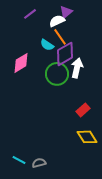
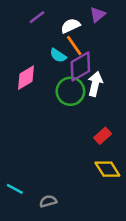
purple triangle: (66, 12) -> (98, 15), moved
cyan line: (19, 160) -> (15, 189), moved

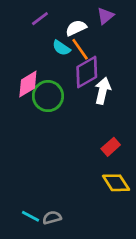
cyan semicircle: (58, 55) -> (61, 48), moved
green circle: (70, 91) -> (48, 96), moved
cyan line: (15, 189) -> (31, 216), moved

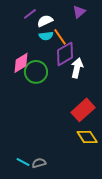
white semicircle: (76, 28) -> (45, 21), moved
cyan semicircle: (61, 48) -> (46, 36), turned -40
red rectangle: (111, 147) -> (83, 110), size x1.6

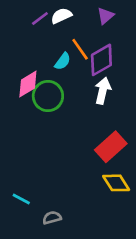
white semicircle: (45, 21) -> (61, 16), moved
cyan semicircle: (46, 36) -> (63, 61), moved, turned -48
purple diamond: (65, 54) -> (101, 60), moved
cyan line: (23, 162) -> (21, 199), moved

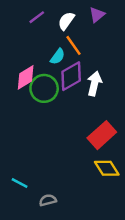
white semicircle: (61, 16) -> (66, 21), moved, turned -30
purple diamond: (101, 60) -> (71, 76), moved

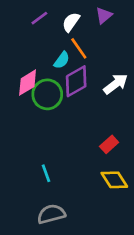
white arrow: (94, 84) -> (116, 84), moved, turned 40
red rectangle: (102, 135) -> (109, 144), size x0.6
cyan line: (20, 183) -> (46, 173), moved, turned 42
gray semicircle: (48, 200) -> (51, 214), size x1.5

